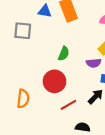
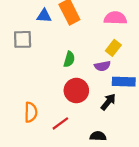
red circle: (55, 81) -> (76, 91), moved
red line: (69, 105) -> (60, 123), moved

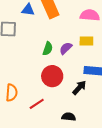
yellow rectangle: (113, 48) -> (86, 41), turned 48
purple semicircle: (102, 66) -> (66, 48), moved, turned 144

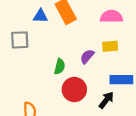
green semicircle: (48, 49) -> (60, 67), moved

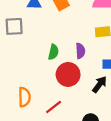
purple semicircle: (87, 56) -> (80, 51), moved, turned 136

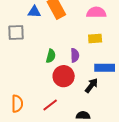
orange semicircle: (24, 97) -> (17, 104), moved

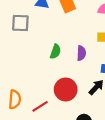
red circle: (64, 76) -> (66, 89), moved
red line: (50, 105) -> (40, 106), moved

